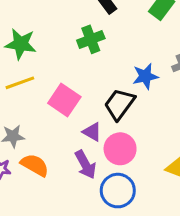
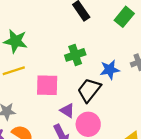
green cross: (91, 39) -> (75, 55), moved
pink square: (64, 100) -> (47, 85), turned -35

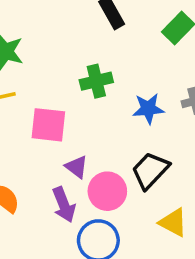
black trapezoid: (89, 90) -> (150, 170), moved

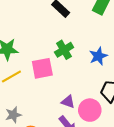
pink square: (48, 125) -> (42, 68), moved

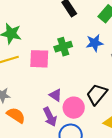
blue star: (98, 56) -> (95, 43), moved

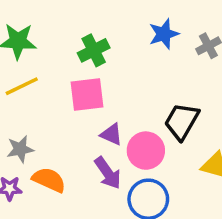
green cross: (63, 47) -> (94, 50), moved
pink square: (39, 59) -> (87, 95), moved

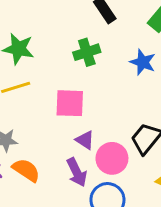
blue star: (164, 34) -> (143, 62), turned 30
green cross: (94, 50) -> (87, 52), moved

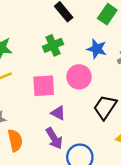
pink circle: (112, 158) -> (79, 77), moved
orange semicircle: (26, 170) -> (15, 140), turned 50

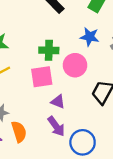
green cross: (53, 45) -> (49, 50), moved, turned 30

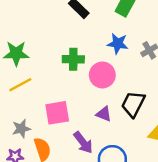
pink square: (42, 77) -> (57, 113), moved
purple triangle: (58, 102) -> (104, 114), moved

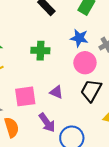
pink circle: (102, 75) -> (85, 63), moved
purple triangle: (104, 114) -> (56, 92), moved

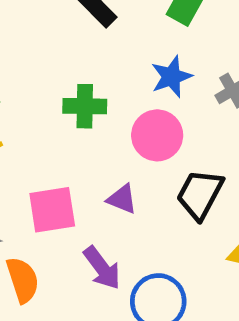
blue star: (79, 38) -> (171, 77), turned -30
pink circle: (85, 63) -> (157, 135), moved

